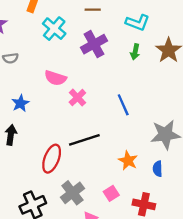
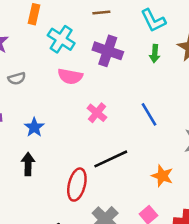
cyan L-shape: (138, 22) -> (153, 20), turned 50
purple cross: (94, 44) -> (108, 51), turned -35
pink semicircle: (55, 78) -> (70, 76), moved

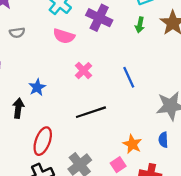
blue star: (34, 127) -> (37, 87), moved
orange star: (162, 176) -> (132, 144), moved
red ellipse: (77, 185) -> (43, 141), moved

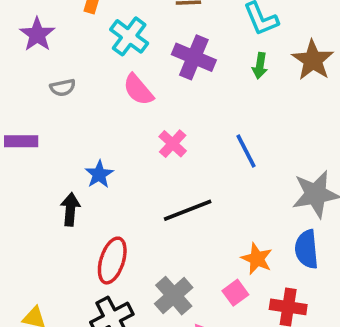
pink semicircle: (64, 36) -> (138, 90), turned 35
blue semicircle: (163, 140) -> (307, 249), size x1.5

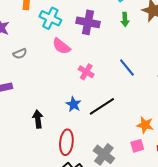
blue star: (99, 174) -> (73, 104), moved
pink square: (235, 293) -> (137, 146), turned 32

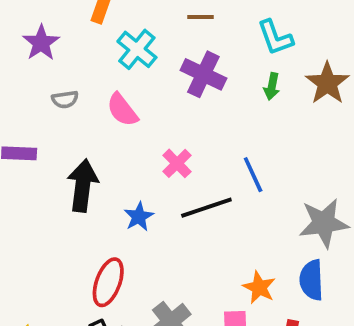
pink semicircle: (61, 46) -> (122, 110), moved
black line: (102, 106) -> (206, 208), moved
black arrow: (38, 119) -> (83, 186), moved, size x1.5

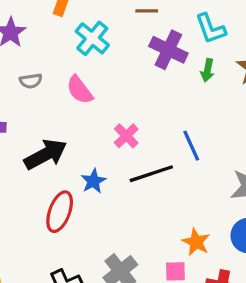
purple cross: (203, 74) -> (168, 50), moved
black arrow: (83, 186) -> (46, 154), turned 54
red ellipse: (108, 282) -> (60, 212), moved

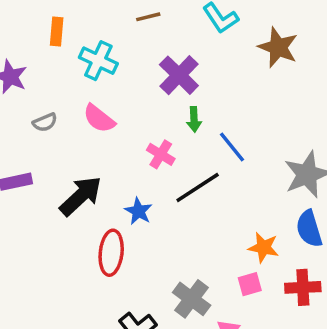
purple cross: (168, 50) -> (179, 75), moved, turned 33
green arrow: (207, 70) -> (194, 119), moved

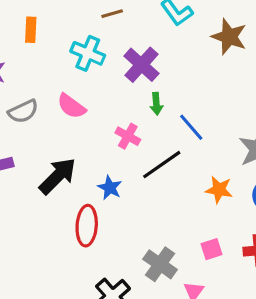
cyan cross: (98, 61) -> (88, 53), moved
gray semicircle: (45, 122) -> (23, 111), size x1.4
orange star: (264, 247) -> (219, 190), moved

